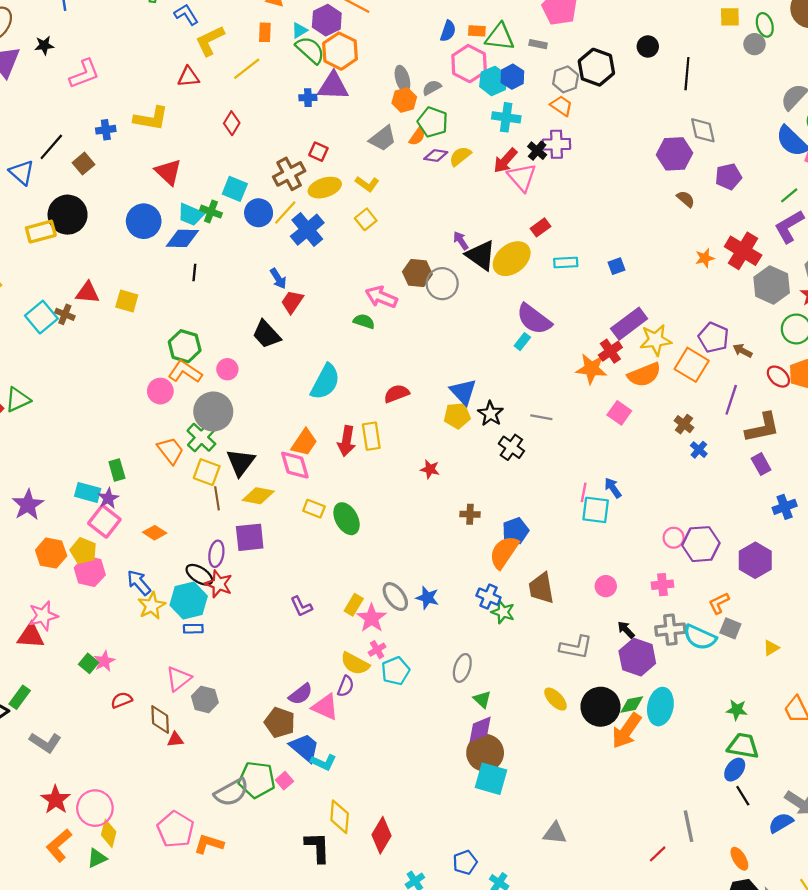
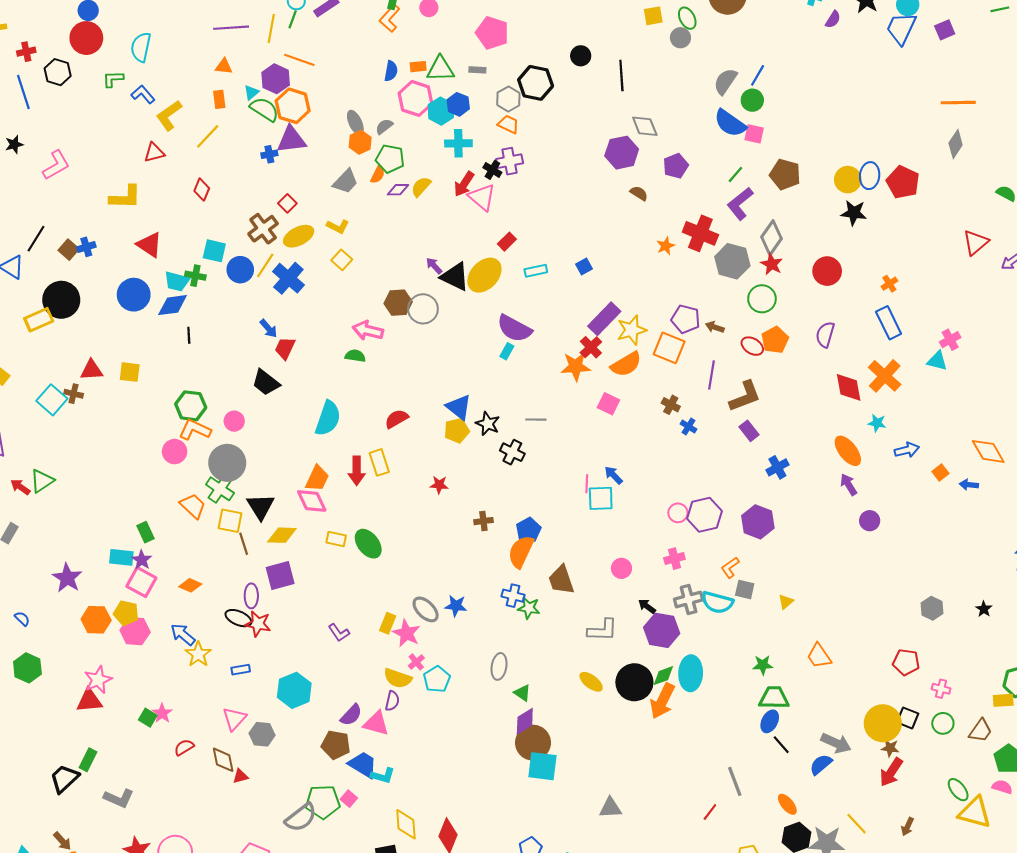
blue cross: (106, 130) -> (86, 247), moved
red square: (318, 152) -> (287, 203), turned 30
cyan hexagon: (189, 601) -> (294, 690), moved

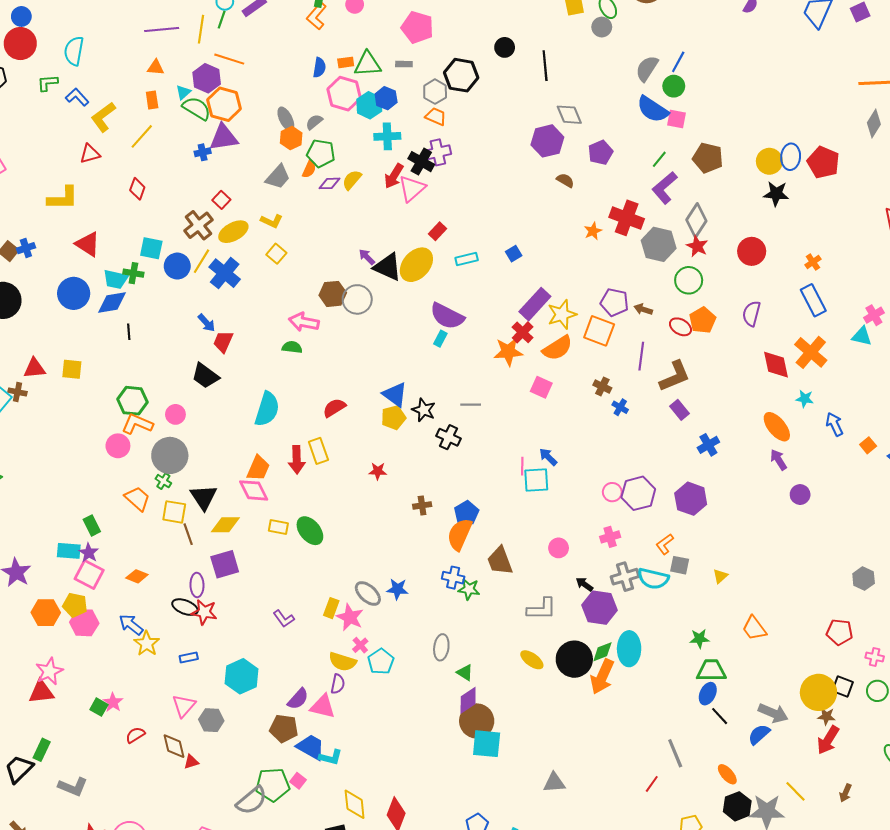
black cross: (492, 170) -> (421, 162), size x1.4
pink triangle: (482, 197) -> (412, 189), turned 40
blue arrow: (907, 450) -> (835, 424), turned -100
green cross: (220, 489) -> (163, 481), size x0.6

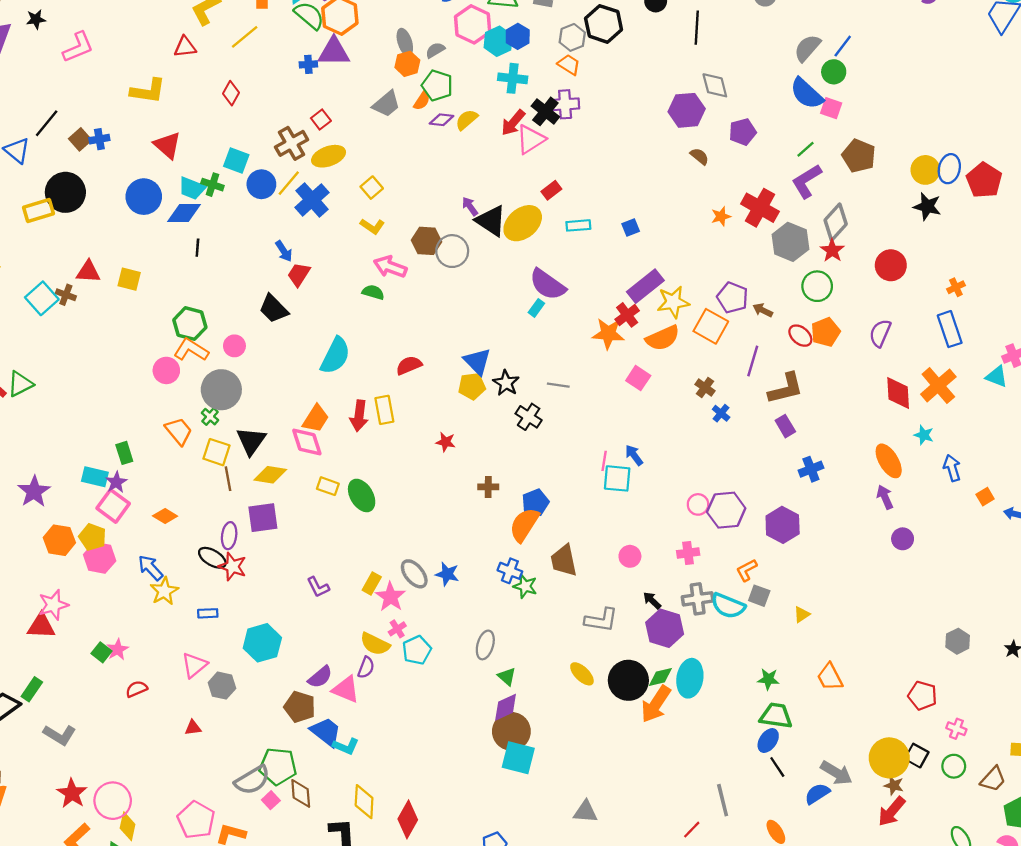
yellow L-shape: (272, 221) -> (372, 226), moved
brown diamond: (174, 746) -> (301, 793), moved
pink square: (298, 781) -> (271, 800), moved

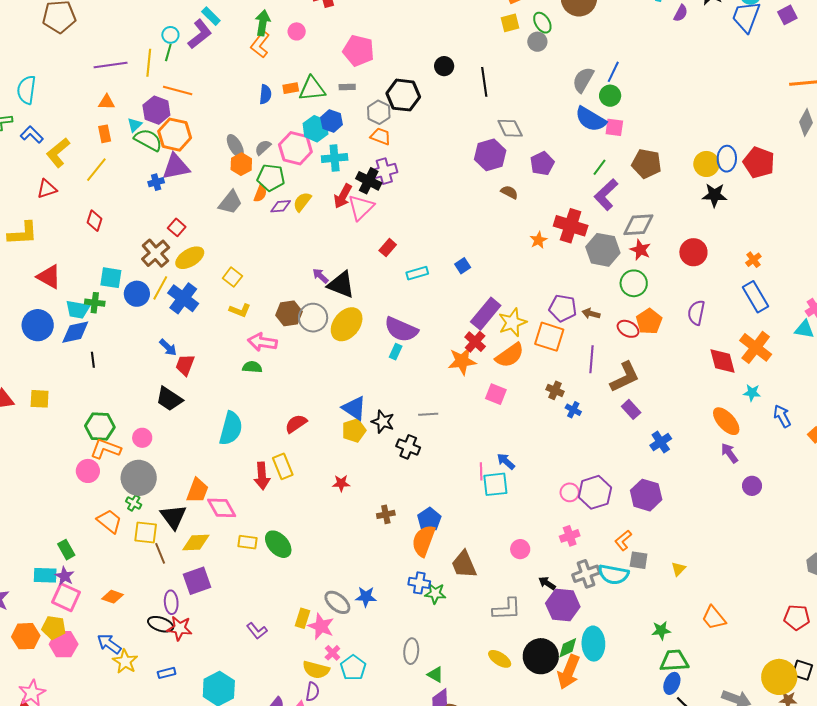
pink hexagon: (473, 24) -> (295, 148), moved
gray diamond: (836, 222) -> (638, 225), turned 56
yellow ellipse: (523, 223) -> (347, 324), moved
orange trapezoid: (316, 419) -> (197, 491), moved

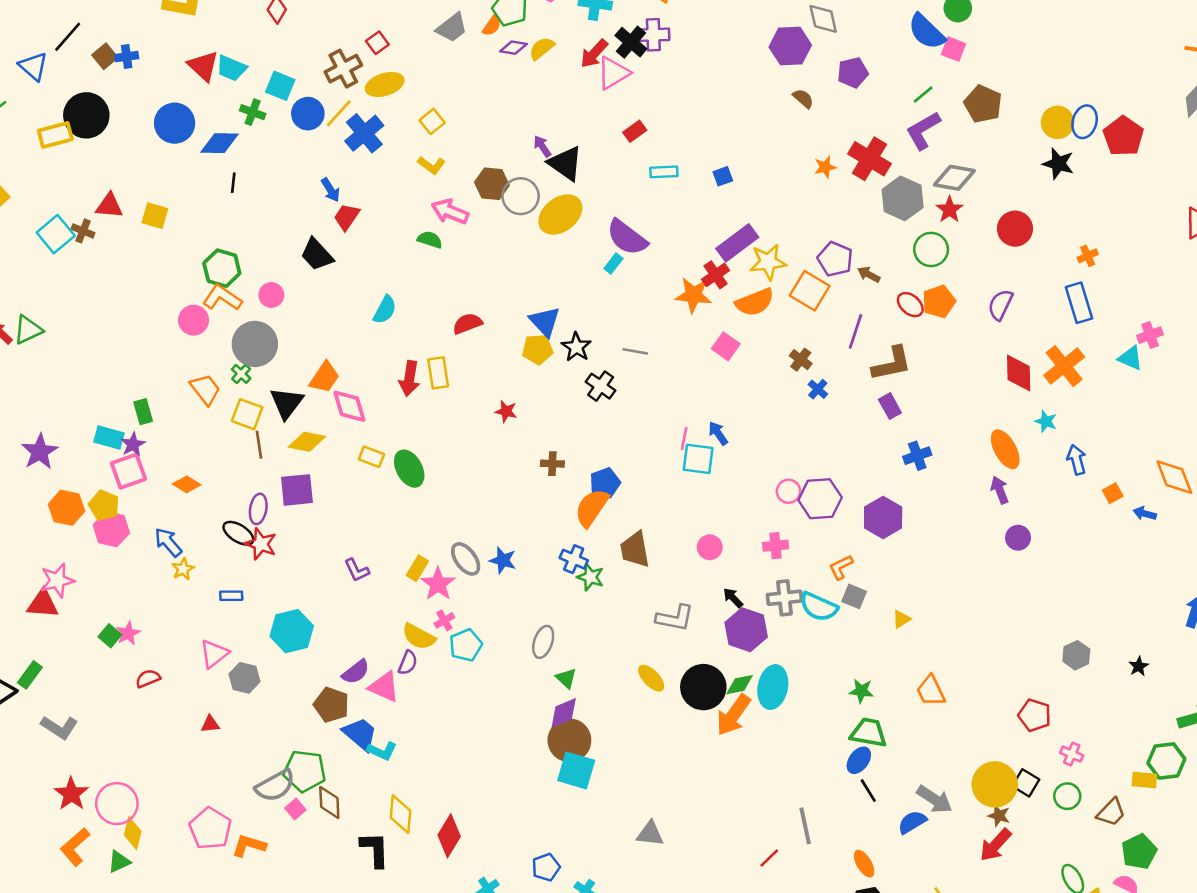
cyan trapezoid: (78, 310) -> (231, 68), moved
cyan semicircle: (231, 428) -> (385, 310), size x0.7
pink square: (66, 597) -> (128, 471), turned 32
yellow star: (125, 661) -> (183, 569), size x0.7

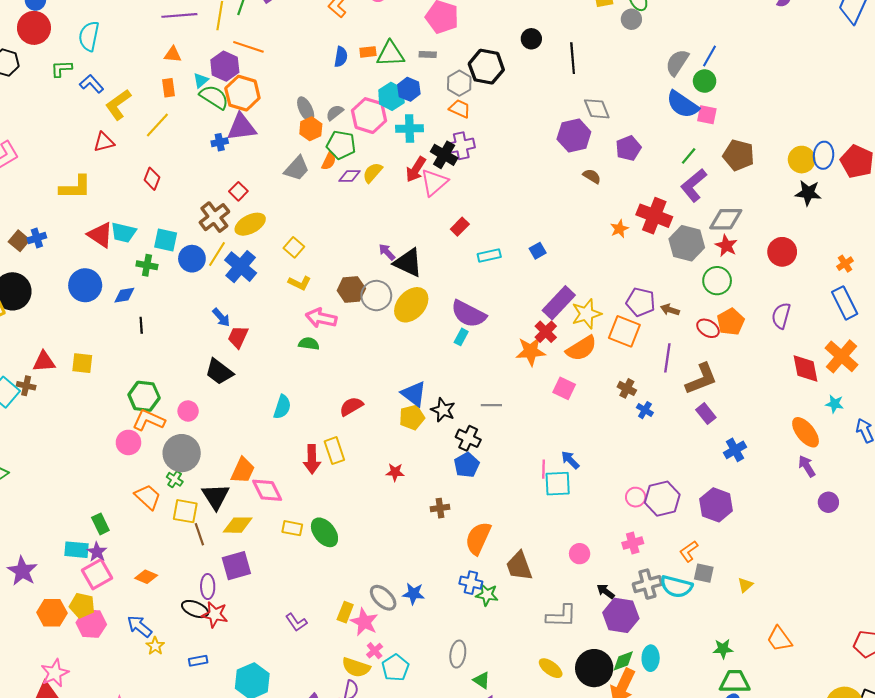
blue diamond: (219, 143) -> (124, 295), size x0.7
blue pentagon: (605, 483) -> (467, 465), moved
cyan ellipse: (773, 687) -> (651, 658), size x0.7

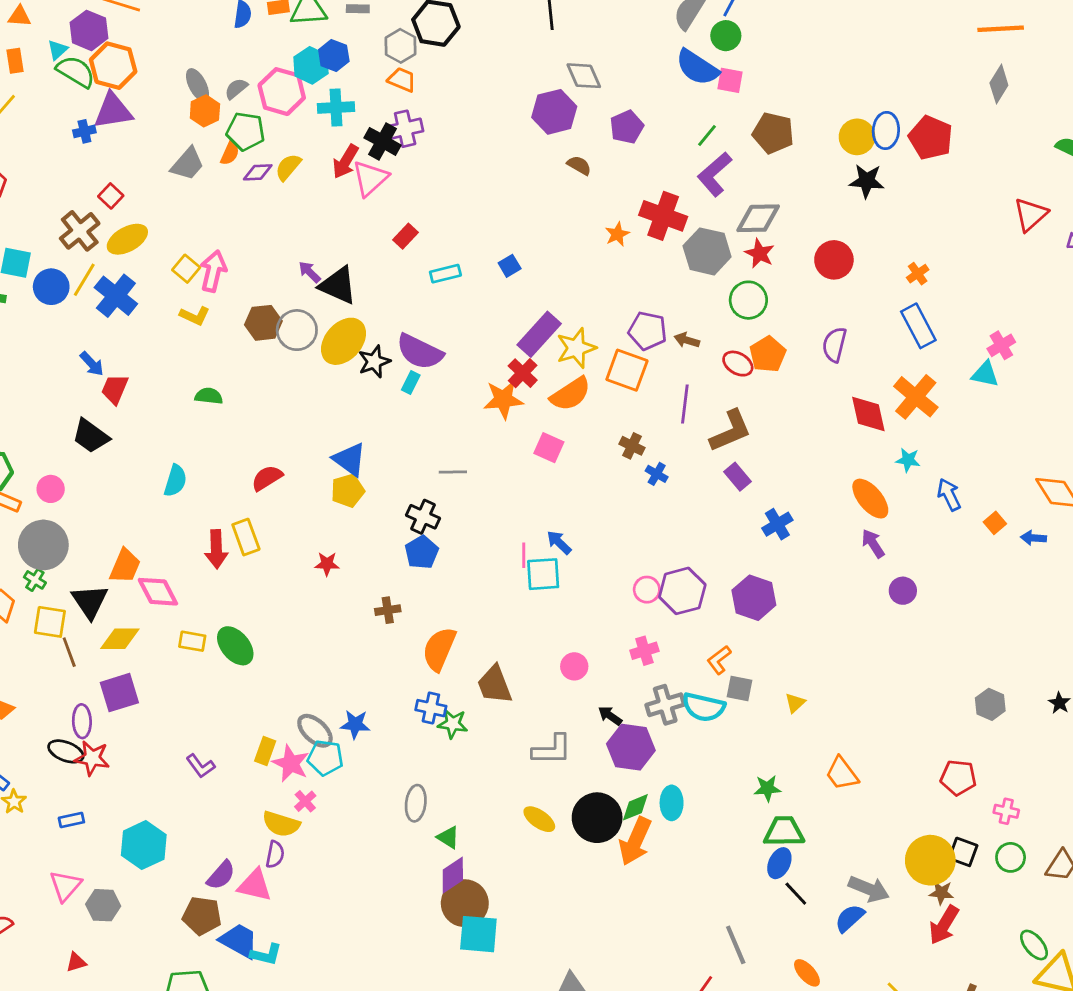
pink arrow: (321, 318) -> (213, 271), moved, turned 92
black star: (443, 410) -> (374, 362), moved, turned 30
cyan pentagon: (395, 668) -> (325, 758), moved, turned -30

